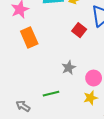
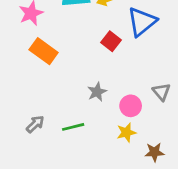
orange rectangle: (29, 38) -> (44, 51), turned -30
gray arrow: (23, 106) -> (35, 124), moved, turned 104

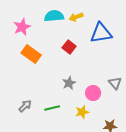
blue triangle: (142, 22) -> (101, 33), turned 30
red square: (111, 41) -> (69, 47), moved
yellow star: (126, 133) -> (82, 112), moved

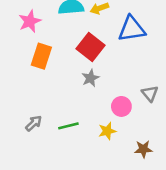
red square: (69, 47) -> (90, 47), size x1.5
orange rectangle: (31, 54) -> (41, 56), turned 72
gray star: (69, 83) -> (90, 78), moved

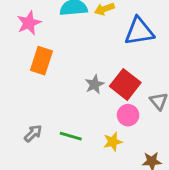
red square: (90, 47) -> (125, 84), moved
green line: (68, 126) -> (71, 136), turned 30

